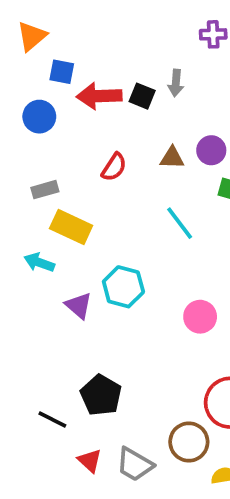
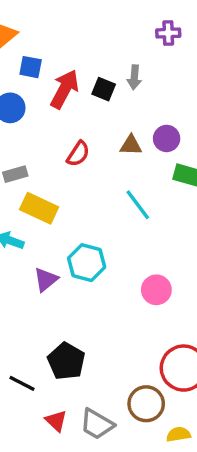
red arrow: (99, 96) -> (65, 89), turned 120
purple triangle: (79, 305) -> (46, 280), turned 40

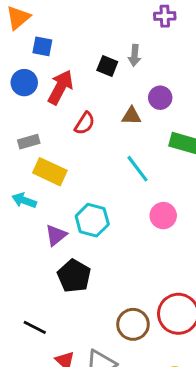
red arrow: (65, 89) -> (60, 87), moved
purple circle: (167, 138) -> (160, 98), moved
pink circle: (156, 290) -> (163, 216), moved
black pentagon: (66, 361) -> (74, 276), moved
brown circle: (146, 404) -> (133, 324), moved

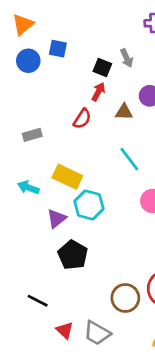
blue square: (42, 46) -> (58, 49), moved
gray arrow: (135, 55) -> (127, 58), turned -30
blue circle: (24, 83) -> (28, 61), moved
red arrow: (60, 87) -> (98, 92), moved, size x0.6
yellow rectangle: (50, 172) -> (67, 177), moved

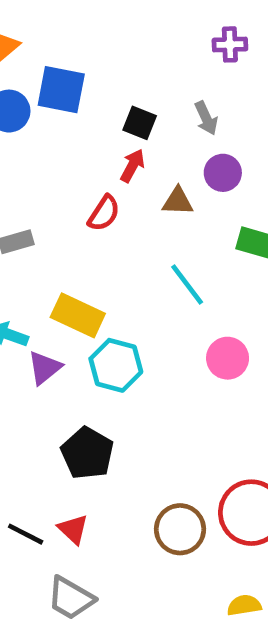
blue square: (58, 49) -> (61, 90), size x1.5
gray arrow: (127, 58) -> (206, 118), moved
purple triangle: (57, 218) -> (45, 368), moved
red triangle: (65, 330) -> (73, 529), moved
gray trapezoid: (97, 333) -> (71, 598), moved

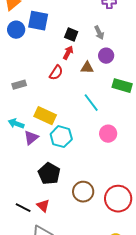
brown circle: (180, 529) -> (83, 192), moved

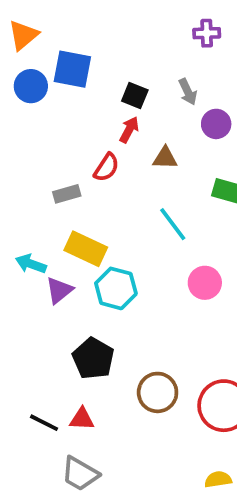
purple circle: (106, 56) -> (216, 124), moved
gray rectangle: (19, 85) -> (67, 194), moved
red triangle: (43, 206) -> (82, 419), turned -40

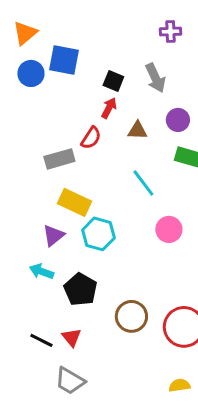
gray arrow: (188, 92) -> (155, 78), size x1.4
purple circle: (216, 124) -> (178, 120), moved
gray rectangle: (67, 194) -> (59, 159), size x1.4
cyan arrow: (31, 264) -> (41, 271), moved
red triangle: (82, 419) -> (71, 337), turned 48

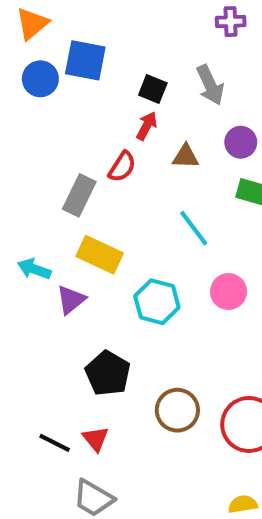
gray rectangle: (59, 159) -> (79, 195), turned -48
cyan hexagon: (98, 234) -> (157, 302), moved
cyan arrow: (41, 271) -> (34, 269), moved

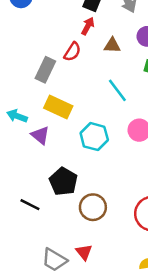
purple triangle: (71, 300) -> (40, 135), turned -42
brown circle: (177, 410) -> (93, 207), moved
red triangle: (96, 439) -> (84, 252), moved
black line: (55, 443) -> (30, 205), moved

